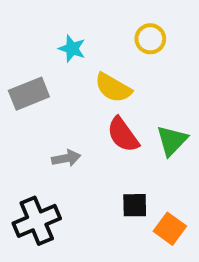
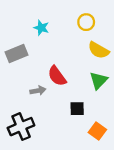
yellow semicircle: (113, 88) -> (98, 50), moved
red semicircle: (123, 135) -> (57, 76), moved
black square: (135, 205) -> (77, 109), moved

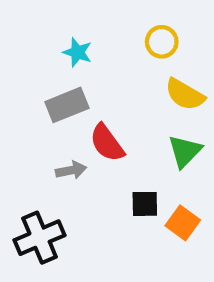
gray rectangle: (17, 54) -> (67, 105), moved
orange square: (97, 131) -> (183, 223), moved

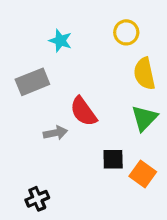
yellow semicircle: (185, 94) -> (144, 74), turned 48
gray rectangle: (67, 105) -> (32, 82), moved
black cross: (40, 238) -> (37, 199), moved, size x0.6

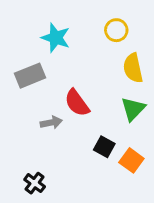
cyan star: (60, 41) -> (56, 38), size x1.4
black square: (113, 159) -> (104, 147), turned 30
black cross: (37, 199) -> (35, 183), turned -30

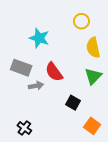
cyan star: (56, 38) -> (39, 38), moved
gray rectangle: (30, 76) -> (21, 68), moved, turned 42
orange square: (131, 160) -> (92, 126), moved

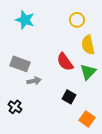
cyan star: (39, 38) -> (25, 20), moved
red semicircle: (54, 72) -> (65, 62), moved
black cross: (24, 128) -> (15, 107), moved

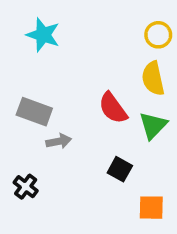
yellow circle: (77, 20) -> (158, 35), moved
orange square: (87, 119) -> (151, 208), turned -35

